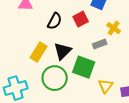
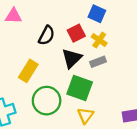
yellow cross: (114, 28) -> (99, 40), moved
black triangle: (63, 51) -> (72, 58), moved
yellow triangle: (106, 86) -> (85, 115), moved

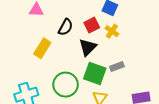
gray rectangle: (98, 62) -> (117, 66), moved
yellow rectangle: (28, 71) -> (42, 48), moved

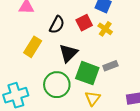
black triangle: (88, 47) -> (68, 53), moved

